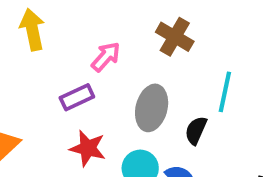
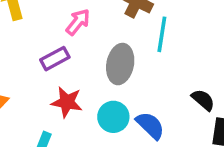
cyan line: (225, 92) -> (162, 34), moved
black semicircle: (196, 130) -> (203, 100), moved, turned 110

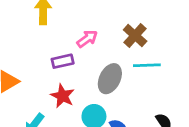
cyan line: (162, 34) -> (147, 65), turned 64

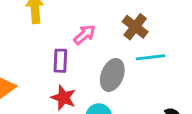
purple rectangle: (63, 61) -> (60, 61), turned -70

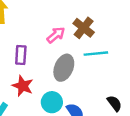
pink arrow: (84, 35) -> (56, 35), moved

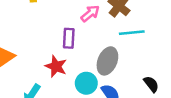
purple rectangle: (21, 55) -> (69, 38), moved
gray ellipse: (64, 68) -> (107, 61), moved

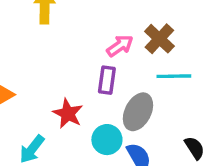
purple rectangle: (69, 38) -> (107, 80), moved

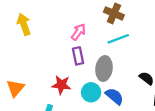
brown cross: (159, 39) -> (114, 13), moved

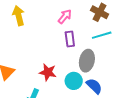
pink arrow: (78, 32) -> (65, 16), moved
purple rectangle: (78, 56) -> (70, 39), moved

